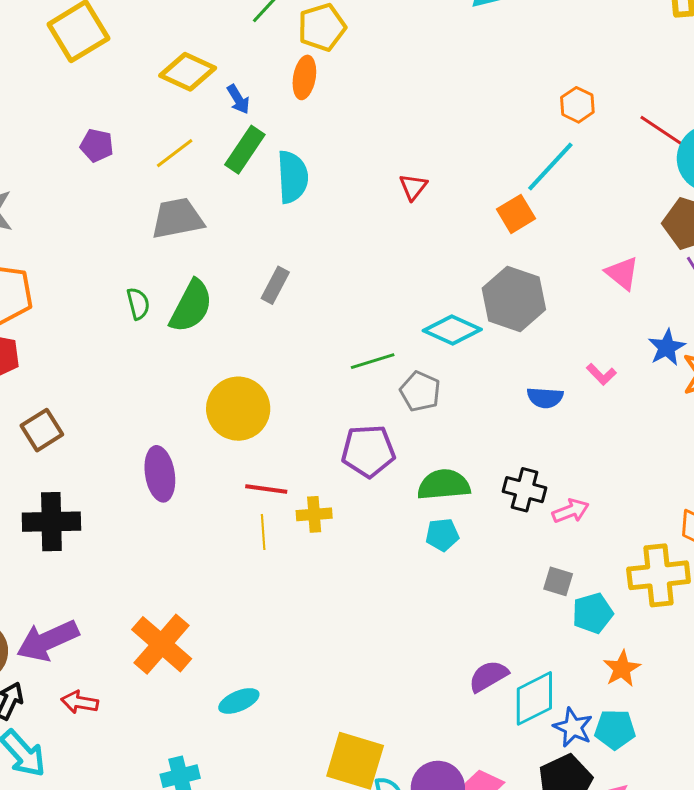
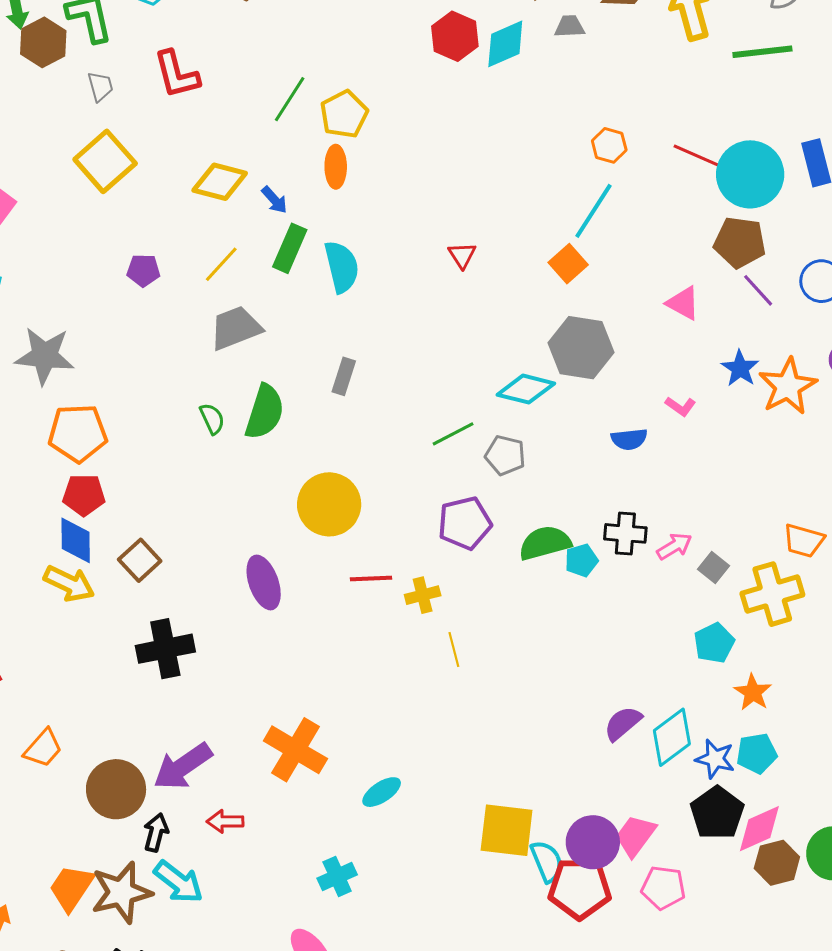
yellow line: (263, 532) -> (454, 650), moved
cyan pentagon: (442, 535) -> (581, 560), moved
gray square: (558, 581) -> (713, 567), moved, turned 32

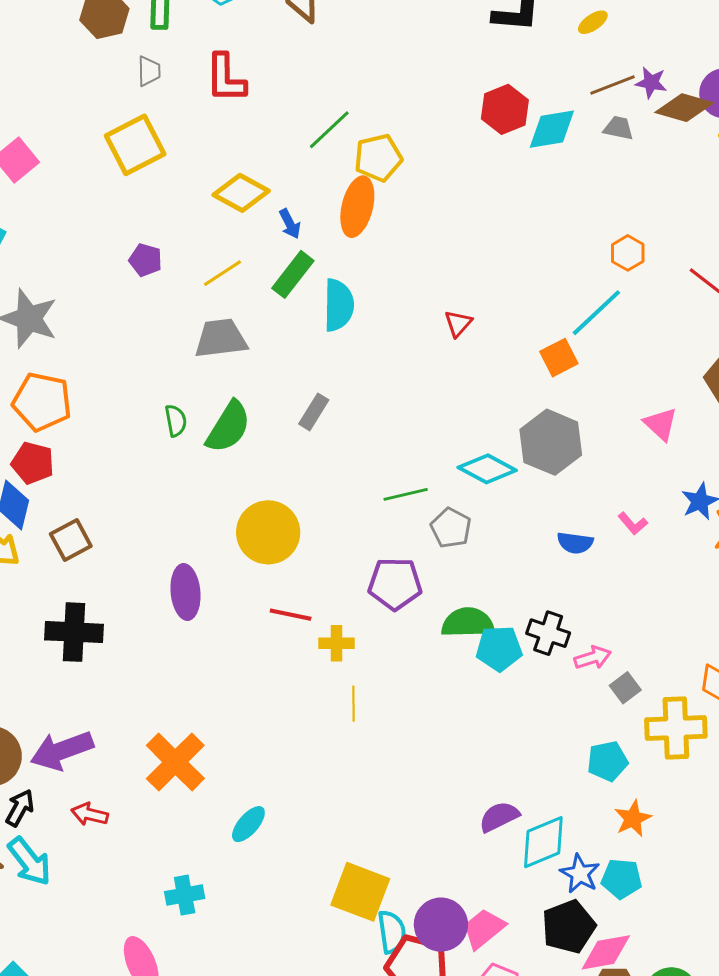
orange ellipse: (336, 167) -> (357, 207), size x1.4
cyan pentagon: (581, 560) -> (499, 649), size x1.4
cyan ellipse: (382, 792) -> (248, 824), turned -30

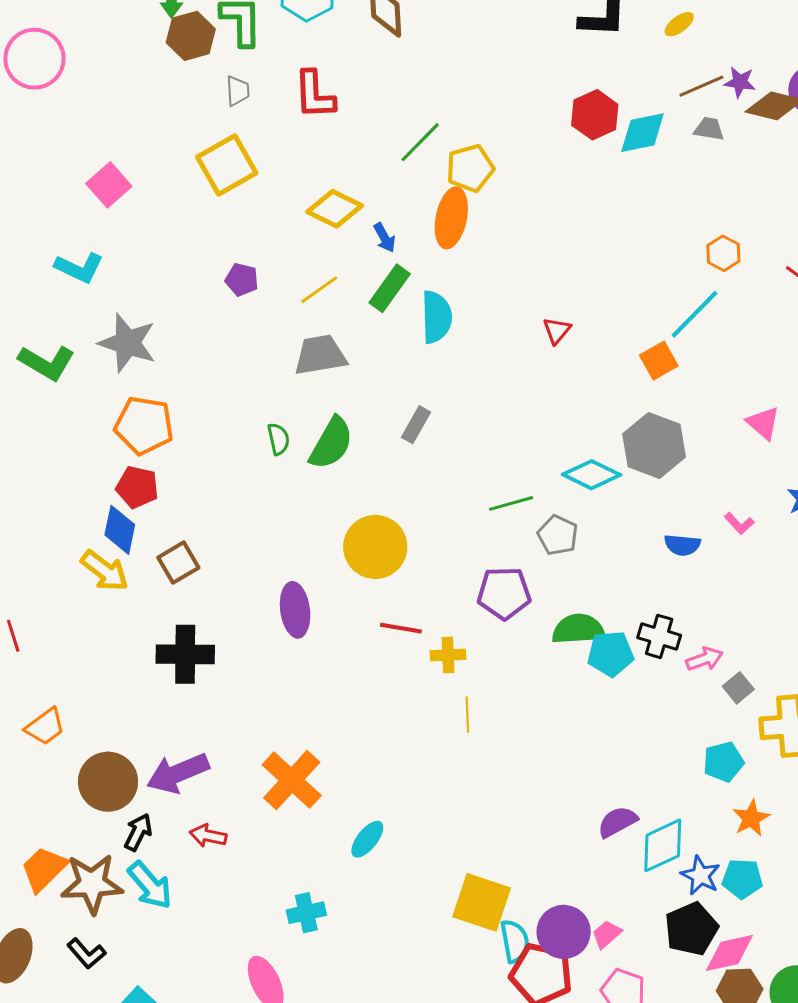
pink trapezoid: (484, 929) -> (607, 934), size x0.7

